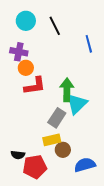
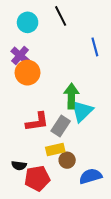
black line: (55, 26) -> (61, 16), moved
purple cross: (19, 52) -> (20, 55), turned 30
orange circle: (26, 68) -> (28, 73), size x1.5
red L-shape: (35, 86) -> (37, 122), moved

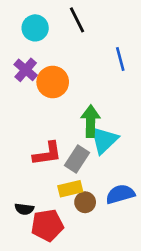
orange circle: (28, 73) -> (53, 82), moved
blue semicircle: (91, 176) -> (120, 194), moved

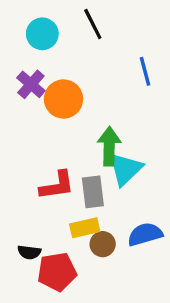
gray rectangle: (77, 159) -> (93, 192), turned -40

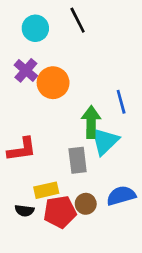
blue line: (145, 71) -> (121, 102), moved
red L-shape: (57, 185) -> (22, 149), moved
yellow rectangle: (85, 228) -> (46, 190), moved
red pentagon: (57, 272) -> (60, 212), moved

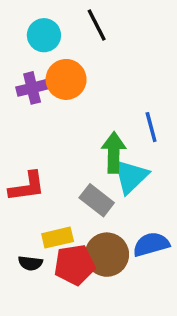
purple cross: (26, 70) -> (32, 88), turned 35
orange circle: (53, 83) -> (66, 79), moved
gray rectangle: (78, 160) -> (97, 200), turned -45
brown circle: (86, 204) -> (107, 255), size x1.6

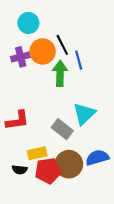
black line: (97, 25) -> (62, 45), moved
blue line: (151, 127) -> (79, 60), moved
green arrow: (114, 153) -> (60, 73), moved

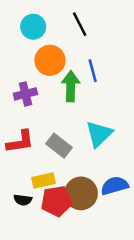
black line: (62, 45) -> (80, 24), moved
purple cross: (21, 57) -> (25, 94), moved
gray rectangle: (62, 129) -> (59, 146), moved

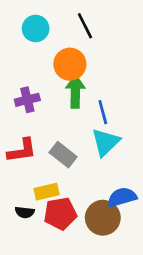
orange circle: (50, 60) -> (70, 64), moved
blue line: (93, 71) -> (103, 112), moved
brown circle: (81, 193) -> (103, 218), moved

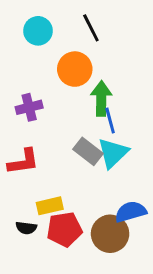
green arrow: (75, 92) -> (101, 98), moved
gray rectangle: (63, 155) -> (88, 151), moved

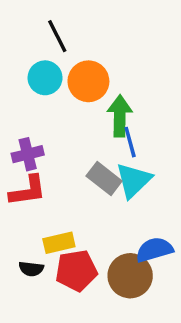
black line: (91, 28) -> (57, 36), moved
cyan circle: (38, 31) -> (45, 78), moved
purple cross: (29, 107) -> (28, 154), moved

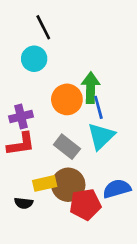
orange circle: (88, 81) -> (67, 99), moved
gray rectangle: (104, 179) -> (67, 147), moved
red pentagon: (76, 271) -> (85, 204), moved
brown circle: (130, 276) -> (68, 185), moved

